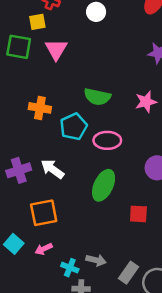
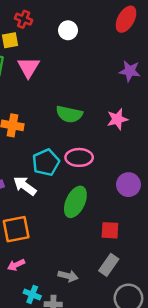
cyan pentagon: (74, 127) -> (46, 162), moved
cyan cross: (70, 268) -> (32, 294), moved
gray rectangle: (128, 273) -> (109, 265), moved

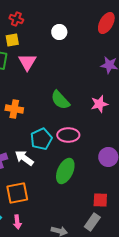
red cross: (24, 19) -> (16, 19), moved
green semicircle: (69, 114) -> (60, 100), turned 35
red square: (110, 230) -> (100, 200), moved
pink arrow: (16, 265) -> (17, 222), turned -72

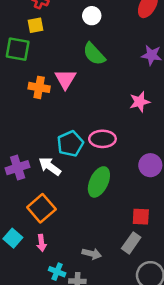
pink triangle: (27, 62) -> (65, 79), moved
green semicircle: (60, 100) -> (94, 54), moved
orange cross: (14, 109) -> (39, 87), moved
orange square: (17, 193) -> (41, 208), turned -30

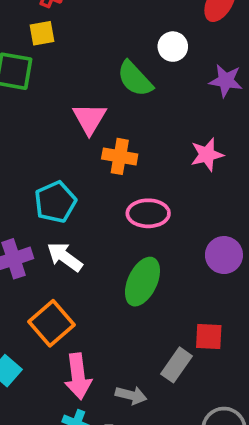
white circle: (92, 16) -> (173, 47), moved
orange cross: (39, 87) -> (120, 156), moved
cyan pentagon: (70, 144) -> (55, 202), moved
pink arrow: (41, 243) -> (78, 376), moved, size x1.6
gray rectangle: (131, 243) -> (177, 365), moved

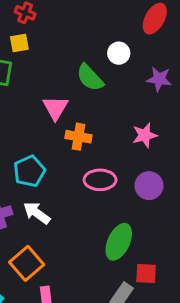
purple circle: (224, 255) -> (149, 186), moved
green ellipse: (142, 282) -> (119, 242), moved

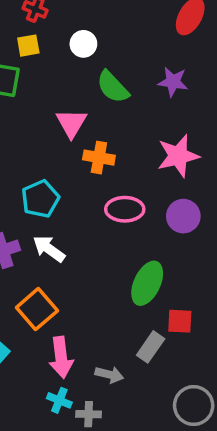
white circle: (119, 53) -> (83, 44), moved
purple star: (159, 79) -> (173, 82), moved
pink star: (145, 135) -> (178, 156), size x1.4

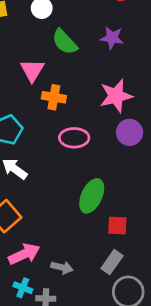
purple circle: (183, 216) -> (130, 132), moved
gray rectangle: (151, 347) -> (112, 262), moved
pink arrow: (61, 357) -> (24, 254), turned -108

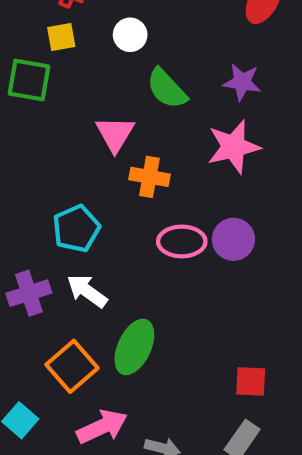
pink star: (116, 96) -> (233, 147), moved
purple circle: (130, 132) -> (233, 239), moved
green ellipse: (92, 196) -> (134, 347), moved

